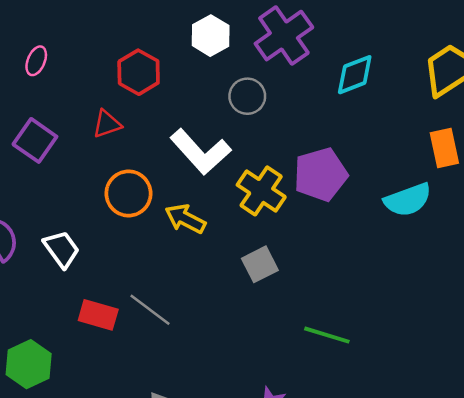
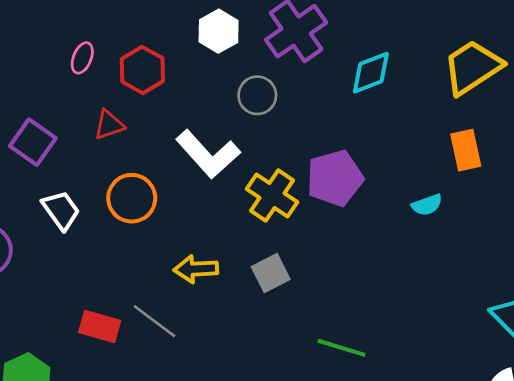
pink ellipse: (36, 61) -> (82, 58), moved
cyan semicircle: (408, 200) -> (427, 205), size x0.6
yellow arrow: (185, 219) -> (196, 269), moved, turned -30
white trapezoid: (62, 249) -> (61, 210), moved

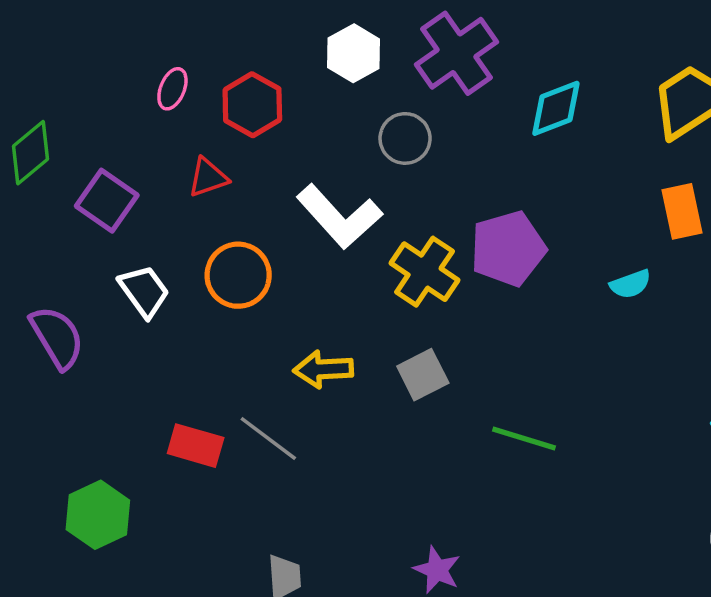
green line: (341, 348) -> (524, 439), moved

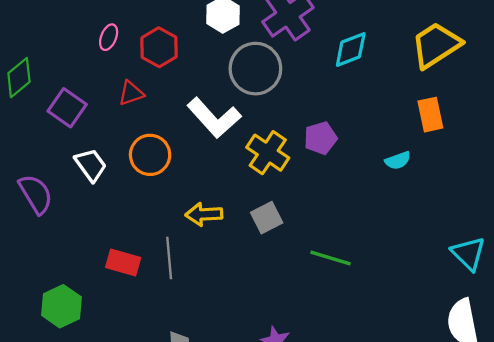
gray circle: (405, 138) -> (255, 69), size x1.6
purple pentagon: (508, 249) -> (320, 138), size x0.7
gray line: (268, 439) -> (169, 258), turned 48

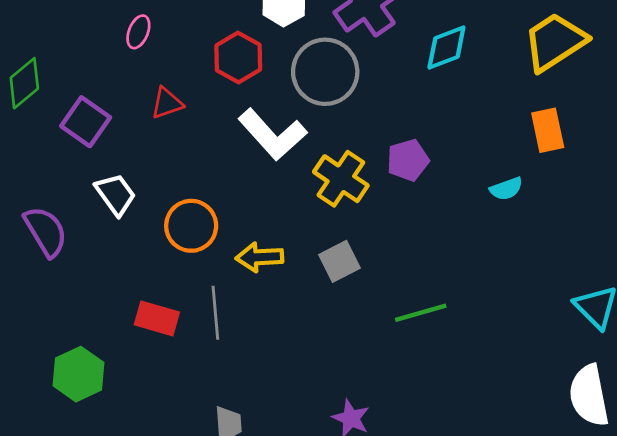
red hexagon: (159, 47) -> (238, 58), moved
orange circle: (150, 155) -> (191, 226), moved
green line: (331, 258) -> (421, 313), turned -33

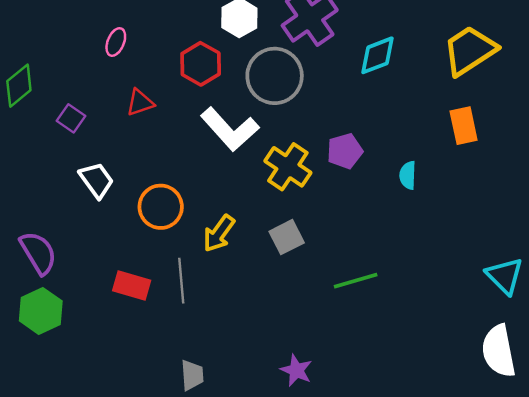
purple square: (86, 122) -> (71, 118), size x0.7
cyan semicircle: (506, 189) -> (408, 175), moved, turned 112
purple semicircle: (46, 231) -> (38, 253), moved
yellow arrow: (260, 257) -> (219, 233), turned -51
green hexagon: (78, 374) -> (41, 311), moved

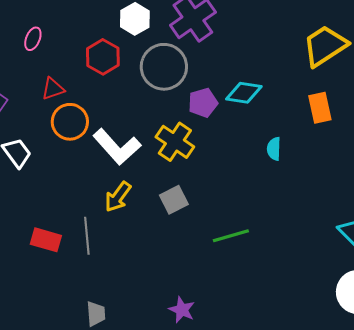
cyan diamond: (378, 55) -> (244, 93), moved, turned 30
white L-shape: (230, 129) -> (117, 147), moved
purple pentagon: (345, 151) -> (203, 103), moved
orange circle: (161, 207) -> (70, 122), moved

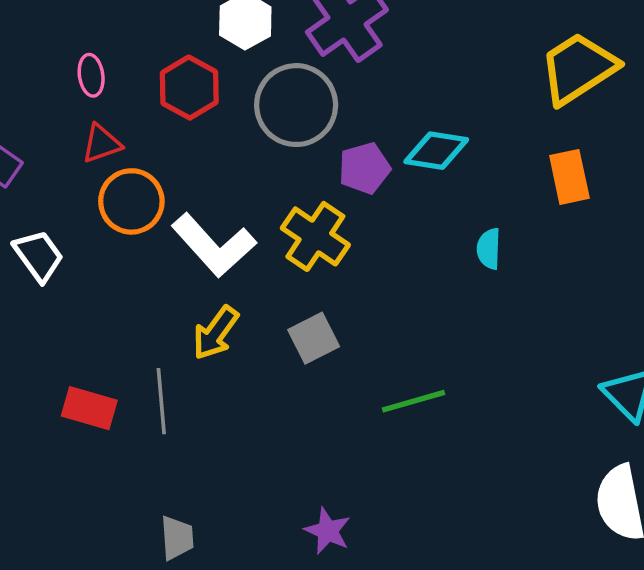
pink ellipse: (33, 39) -> (91, 75), moved, turned -30

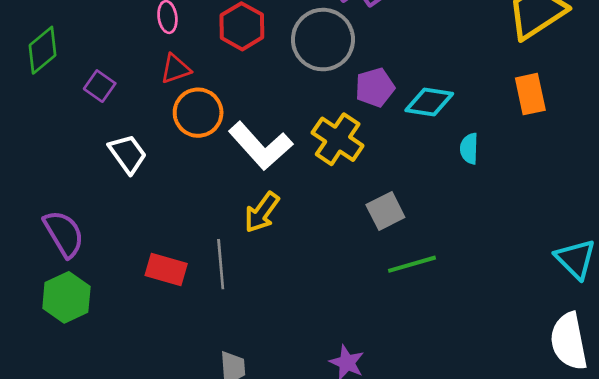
cyan diamond: (436, 151) -> (429, 102), moved
gray square: (314, 338) -> (385, 211), moved

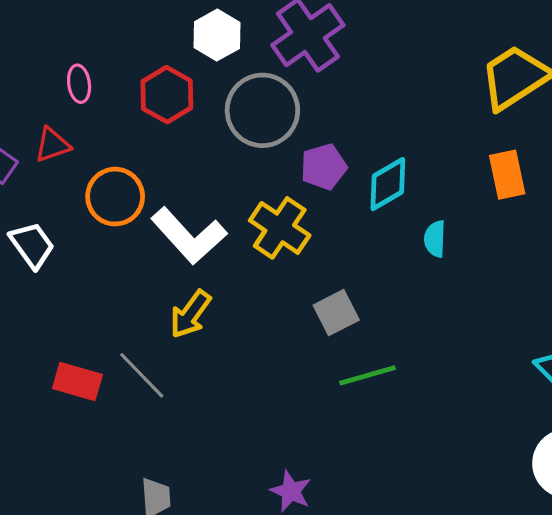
red triangle: (175, 69) -> (52, 145), moved
cyan diamond: (429, 102) -> (388, 184), turned -39
gray line: (221, 264) -> (142, 375), turned -39

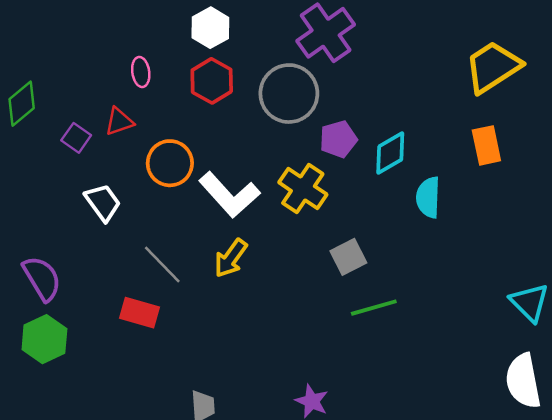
white hexagon: (217, 35) -> (210, 28), moved
cyan semicircle: (435, 239) -> (428, 197), size x1.4
gray line: (142, 375) -> (162, 264), moved

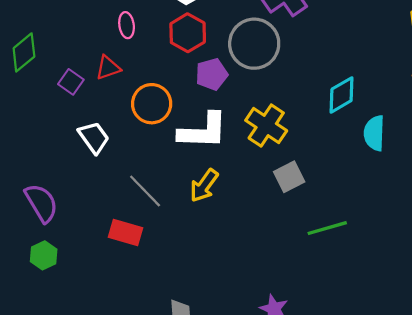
purple pentagon: (338, 139) -> (212, 74), moved
white L-shape: (229, 195) -> (203, 131), turned -46
gray square: (348, 257) -> (289, 177), moved
green hexagon: (44, 339) -> (44, 255), size x0.7

